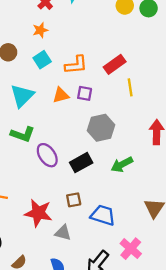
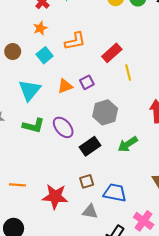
orange L-shape: (76, 65) -> (75, 41), moved
purple square: (85, 93) -> (87, 82), turned -32
purple ellipse: (47, 155) -> (63, 127), moved
gray triangle: (63, 233) -> (90, 212), moved

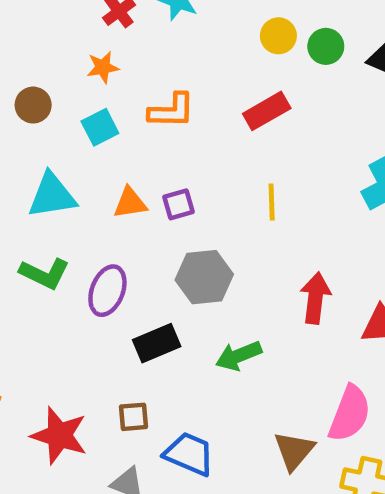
red rectangle: (112, 53) -> (267, 111), moved
cyan triangle: (30, 90) -> (52, 196), turned 30
purple ellipse: (63, 127) -> (107, 291), turned 50

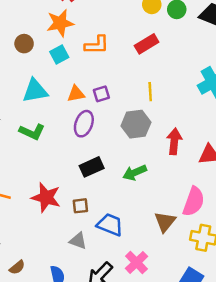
orange star: (103, 67) -> (60, 23), size x1.6
gray hexagon: (204, 277) -> (136, 124), moved
purple ellipse: (107, 291) -> (84, 124), moved
red star: (59, 435) -> (46, 197), moved

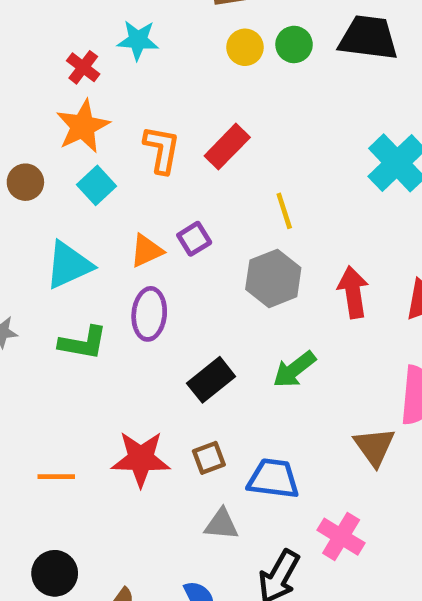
red rectangle: (147, 44) -> (227, 147), moved
orange L-shape: (97, 45) -> (162, 150), turned -65
purple ellipse: (84, 124) -> (149, 314), moved

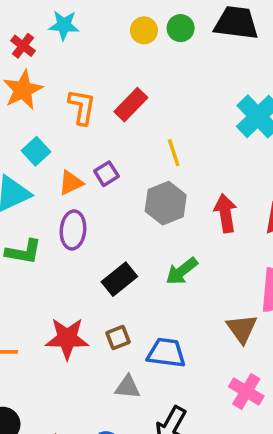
cyan square: (97, 185) -> (36, 151), moved
pink cross: (341, 537) -> (246, 391), moved

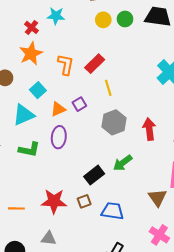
yellow line: (174, 153) -> (108, 88), moved
black rectangle: (119, 279) -> (94, 175), moved
gray triangle: (128, 387) -> (49, 238), moved

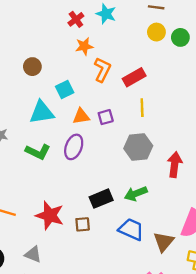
orange star: (31, 54) -> (84, 46), moved, size x0.7
blue trapezoid: (112, 211) -> (131, 229), moved

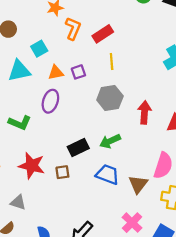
green L-shape: (38, 152) -> (20, 123), moved

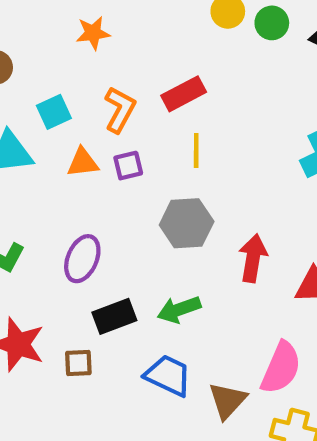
orange L-shape: (73, 28) -> (120, 110), moved
purple ellipse: (50, 101) -> (82, 259), moved

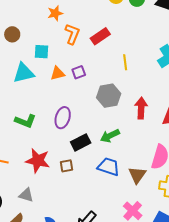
orange L-shape: (120, 110) -> (72, 34), moved
cyan square: (54, 112) -> (42, 52), turned 35
yellow line: (196, 150) -> (125, 62), moved

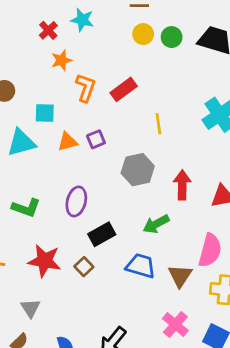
green arrow: (110, 136) -> (156, 224), moved
brown square: (67, 166) -> (84, 267), turned -32
gray triangle: (26, 195) -> (30, 308), turned 42

